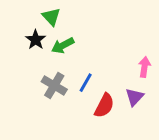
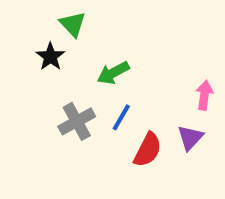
green arrow: (63, 45) -> (113, 73), moved
gray cross: (54, 86) -> (77, 121), turned 30

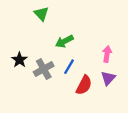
black star: (50, 57) -> (19, 60), moved
pink arrow: (204, 95) -> (107, 54), moved

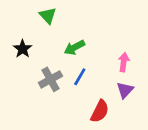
black star: (19, 60) -> (23, 49), moved
red semicircle: (84, 85) -> (100, 111), moved

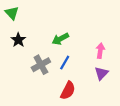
green triangle: (48, 16) -> (12, 13), moved
red semicircle: (100, 111) -> (68, 91), moved

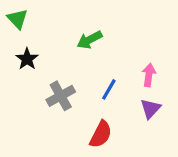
green arrow: (60, 39) -> (90, 40), moved
blue line: (65, 63) -> (109, 89), moved

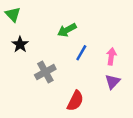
blue line: (109, 89) -> (81, 53), moved

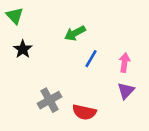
gray cross: (45, 72) -> (50, 100), moved
red semicircle: (75, 101) -> (84, 112), turned 75

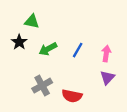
green triangle: (15, 16) -> (32, 21), moved, turned -35
green arrow: (75, 33) -> (48, 49), moved

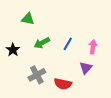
black star: (19, 42) -> (13, 50), moved
purple triangle: (107, 78) -> (86, 68), moved

